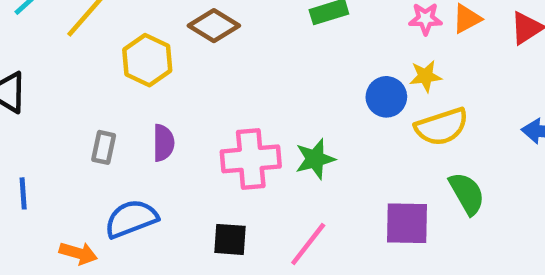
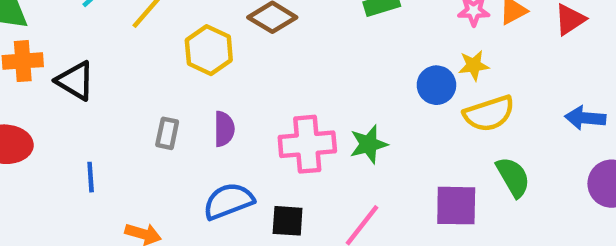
blue semicircle: (131, 219) -> (228, 201), moved

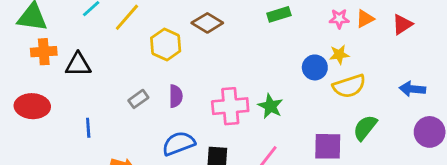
black triangle: (75, 81) -> (78, 65), turned -32
gray rectangle: (167, 133) -> (138, 99), turned 42
green star: (369, 144) -> (270, 106), turned -30
green semicircle: (513, 177) -> (365, 128), turned -112

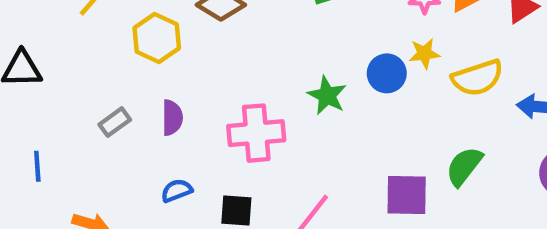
yellow semicircle: (349, 86) -> (477, 78), moved
green star: (270, 106) -> (327, 96), moved
blue semicircle: (179, 143) -> (177, 191), size x0.6

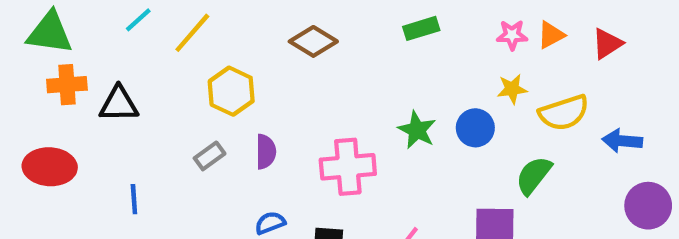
yellow hexagon: (157, 38) -> (231, 91), moved
blue circle: (387, 73) -> (475, 128), moved
green semicircle: (464, 166) -> (534, 175), moved

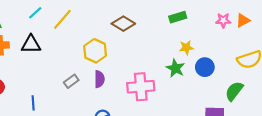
yellow star: (512, 89) -> (186, 48), moved
yellow hexagon: (231, 91) -> (95, 51), moved
black triangle: (119, 104) -> (31, 44), moved

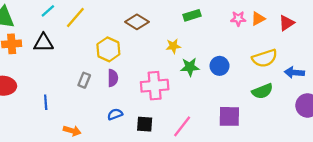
yellow star: (186, 48) -> (173, 46), moved
green star: (175, 68) -> (190, 67), turned -30
gray rectangle: (71, 81) -> (84, 80), turned -32
green semicircle: (234, 91) -> (262, 91), moved, turned -150

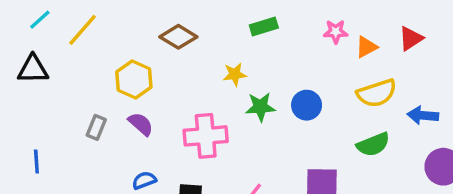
orange triangle: (258, 19) -> (366, 47), moved
purple semicircle: (113, 78) -> (141, 124), turned -49

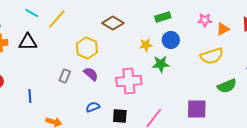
cyan line: (40, 20) -> (32, 13), turned 72
yellow semicircle: (377, 93) -> (212, 56), moved
blue circle: (307, 105) -> (171, 40), moved

